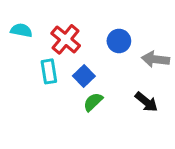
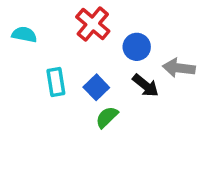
red cross: (66, 39) -> (93, 24), moved
black arrow: (146, 102) -> (145, 86), moved

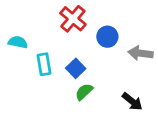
cyan semicircle: (24, 35) -> (18, 42), moved
black arrow: (145, 86) -> (132, 101), moved

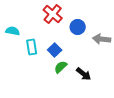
black arrow: (132, 101) -> (84, 74), moved

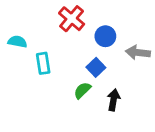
blue square: (55, 50) -> (96, 67), moved
black arrow: (84, 74) -> (114, 100), turned -119

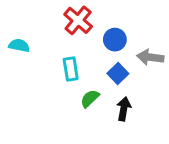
cyan rectangle: (43, 63) -> (71, 69), moved
blue square: (96, 67) -> (118, 73), moved

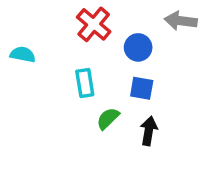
gray arrow: (150, 57) -> (181, 21), moved
blue square: (118, 73) -> (142, 88), turned -36

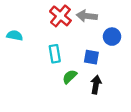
gray arrow: (181, 21) -> (87, 16), moved
blue circle: (138, 47) -> (112, 37), moved

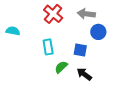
gray arrow: (87, 16) -> (86, 14), moved
black arrow: (96, 85) -> (84, 74), turned -63

